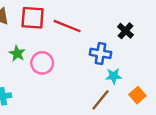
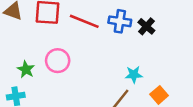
green star: (17, 53) -> (26, 70), moved
blue cross: (101, 53) -> (120, 21), moved

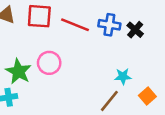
green star: (26, 70) -> (18, 71), size x1.5

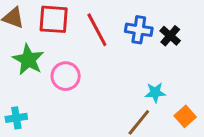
red line: (75, 25) -> (97, 30), turned 40
green star: (18, 71) -> (28, 60), moved

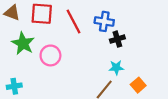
black cross: (170, 36) -> (117, 39), moved, turned 32

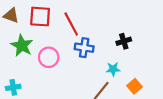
blue cross: (104, 21) -> (84, 48), moved
black cross: (117, 39) -> (124, 41), moved

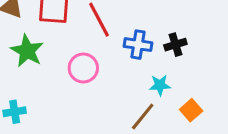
blue cross: (84, 48) -> (138, 45), moved
pink circle: (49, 57) -> (83, 68), moved

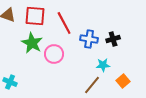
green star: (27, 51) -> (32, 43), moved
cyan cross: (15, 112) -> (10, 82), turned 32

